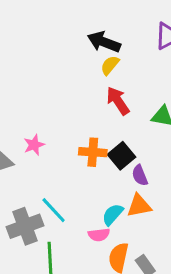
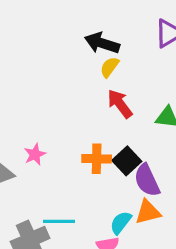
purple semicircle: (140, 175) -> (147, 180), size x1.5
cyan line: (54, 210) -> (59, 221), turned -44

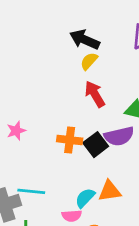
purple semicircle: (147, 180) -> (119, 136), moved, turned -84

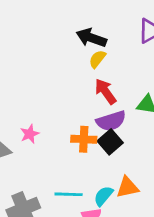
purple semicircle: (119, 136) -> (111, 121), moved
cyan line: (31, 191) -> (69, 194), moved

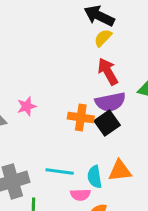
cyan semicircle: (103, 196) -> (95, 177), turned -55

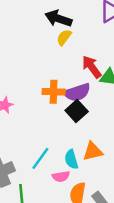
red arrow: (108, 72) -> (92, 67), moved
orange cross: (81, 117) -> (54, 92), moved
cyan line: (60, 172) -> (40, 158), turned -55

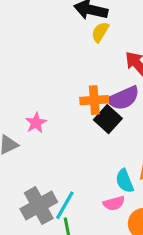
black square: (77, 111) -> (108, 119), moved
cyan line: (40, 158) -> (65, 205), moved

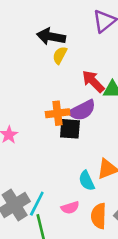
black square: (108, 119) -> (70, 129), turned -35
pink semicircle: (114, 203) -> (70, 208), moved

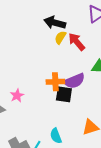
red arrow: (93, 81) -> (77, 42), moved
cyan semicircle: (87, 181) -> (56, 136), moved

